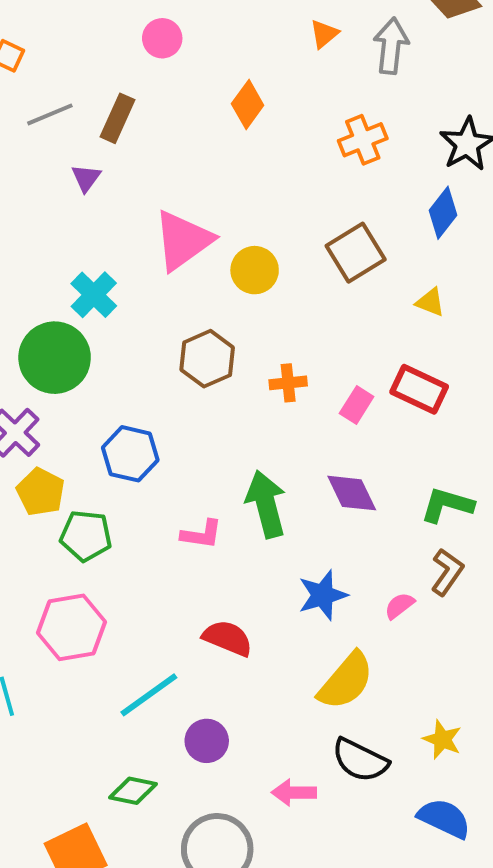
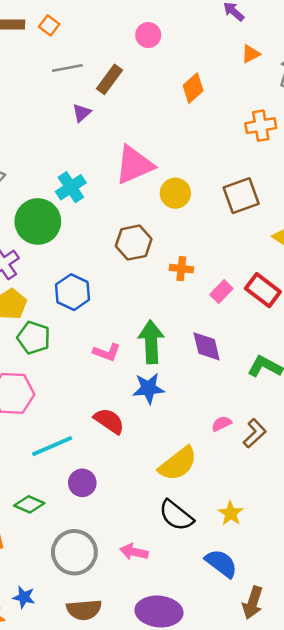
brown L-shape: (447, 572) -> (255, 433), moved
blue star: (323, 595) -> (149, 388), moved
pink arrow: (294, 793) -> (134, 552), moved

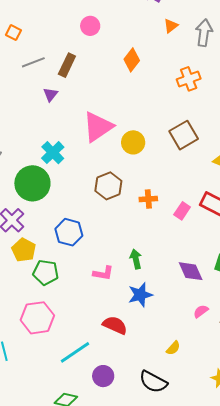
green arrow: (151, 342) -> (136, 259), size x0.6
purple diamond: (207, 346) -> (191, 271), moved
yellow semicircle: (178, 464) -> (173, 348), size x0.5
black semicircle: (176, 515) -> (153, 382), moved

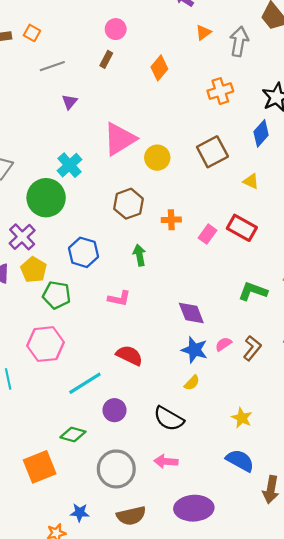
brown rectangle: (67, 65) -> (106, 59), moved, size x0.7
green arrow: (136, 259) -> (139, 255), moved
purple diamond: (191, 271) -> (191, 313), moved
blue star: (140, 295) -> (194, 350), moved, turned 30

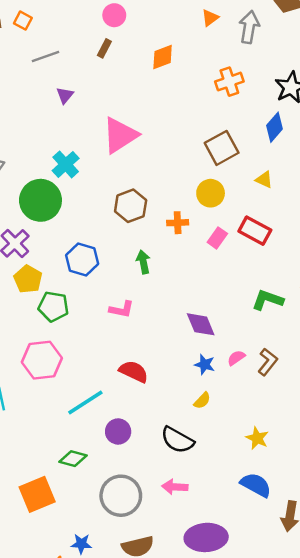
orange diamond: (159, 68) -> (163, 57), turned 30
yellow circle: (157, 158) -> (211, 193), moved
blue star: (194, 350) -> (205, 365), size x0.7

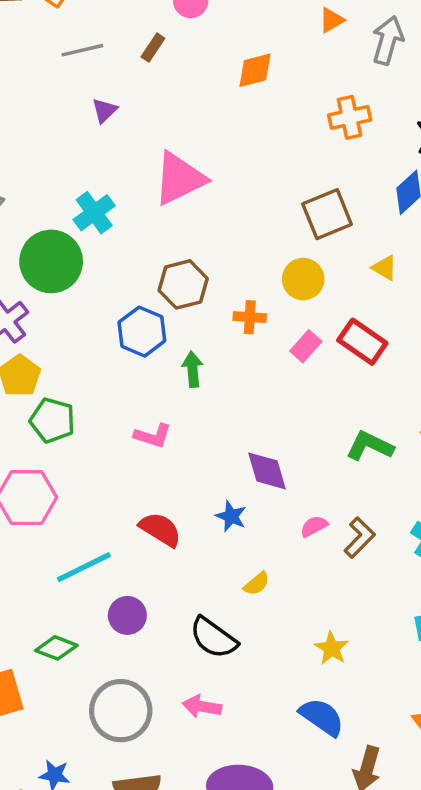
brown rectangle: (104, 48) -> (153, 48), moved
blue hexagon: (82, 260) -> (142, 332), moved
blue star: (205, 365) -> (231, 516), moved

